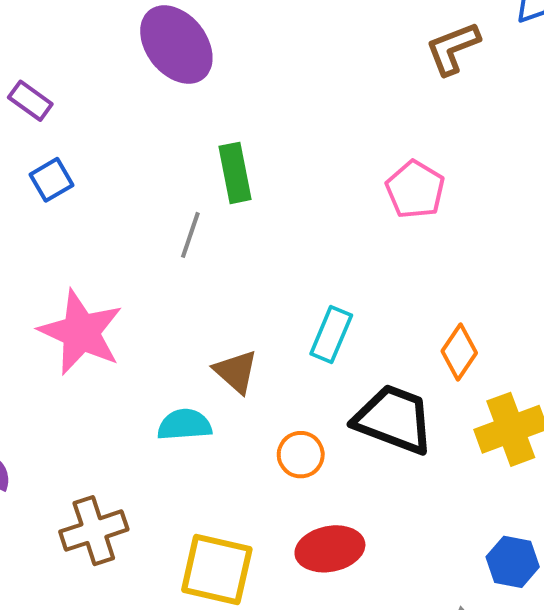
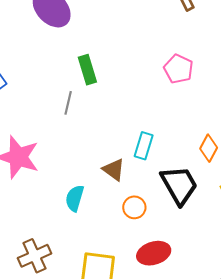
brown triangle: (236, 372) -> (114, 170), moved
black trapezoid: (394, 419) -> (179, 185), turned 45
cyan semicircle: (184, 425) -> (75, 198), turned -64

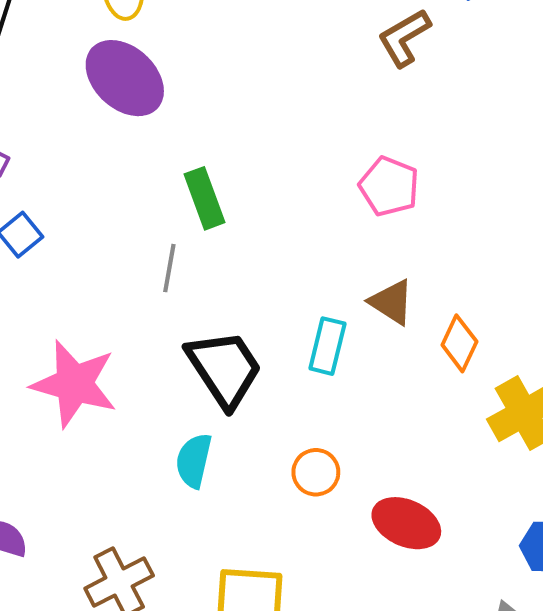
brown triangle: (114, 170) -> (392, 302), moved
black trapezoid: (179, 185) -> (224, 369), moved
red ellipse: (154, 253) -> (406, 523), moved, turned 44

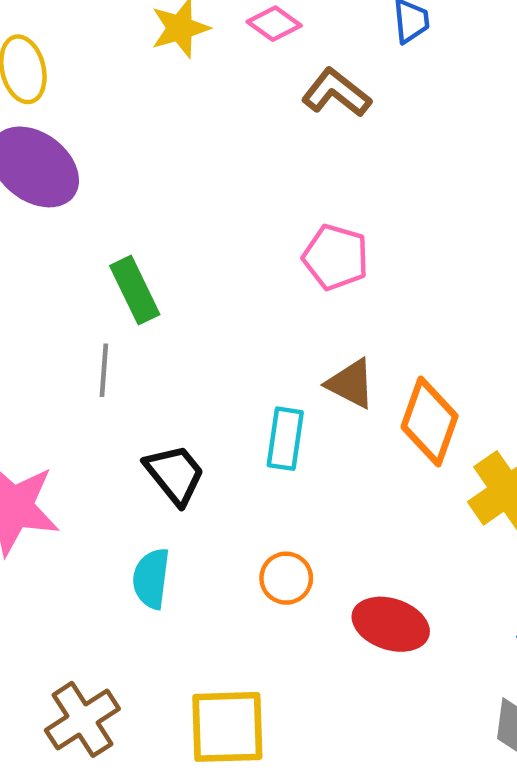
brown L-shape: (404, 38) -> (336, 93), turned 74
orange diamond: (459, 343) -> (430, 421), size x1.4
black trapezoid: (224, 369) -> (175, 474), size x0.7

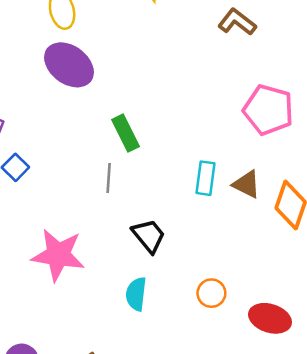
pink pentagon: (336, 257) -> (268, 110), moved, size x1.4
cyan rectangle: (285, 439) -> (206, 178), moved

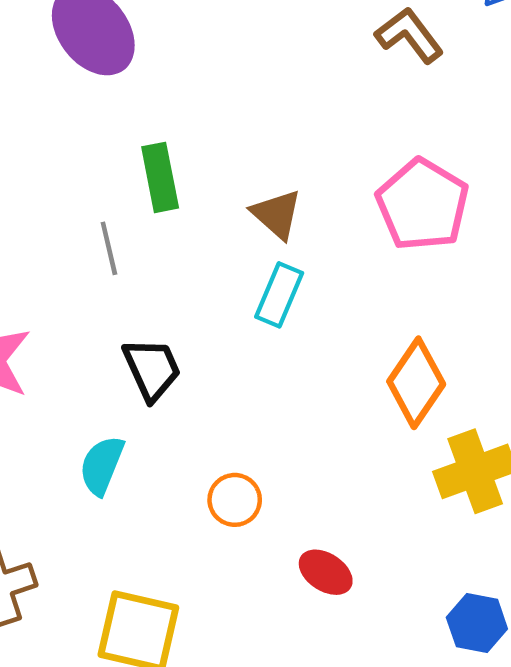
gray line: (109, 178) -> (109, 248), turned -32
brown triangle: (247, 184) -> (277, 214), moved
red ellipse: (270, 318) -> (326, 572), size x0.7

